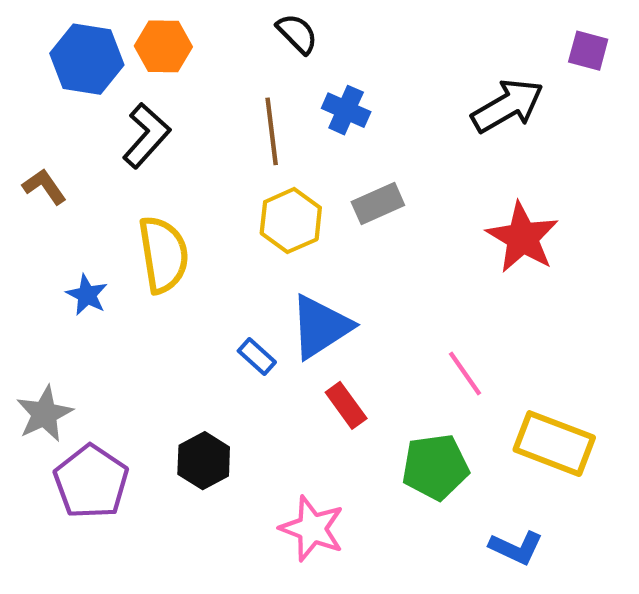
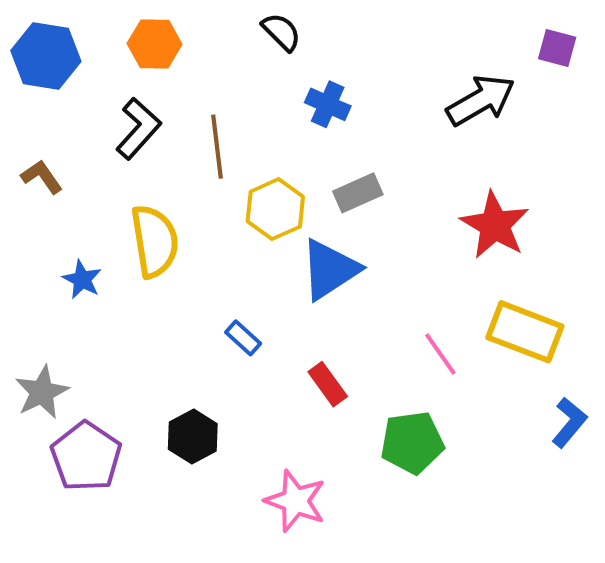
blue hexagon: (87, 59) -> (46, 56), moved
brown line: (272, 131) -> (217, 147), moved
blue triangle: (321, 327) -> (330, 269), moved
yellow rectangle: (554, 444) -> (525, 332), moved
blue L-shape: (516, 548) -> (569, 422), moved, turned -75

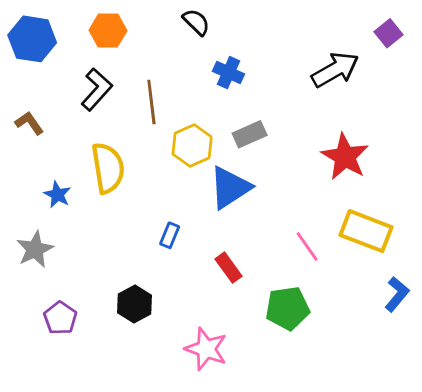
purple square: (557, 48) -> (388, 33), turned 36
blue rectangle: (243, 338) -> (170, 235), turned 70
gray star: (42, 392) -> (35, 249), moved
purple pentagon: (86, 457) -> (60, 318), size x0.7

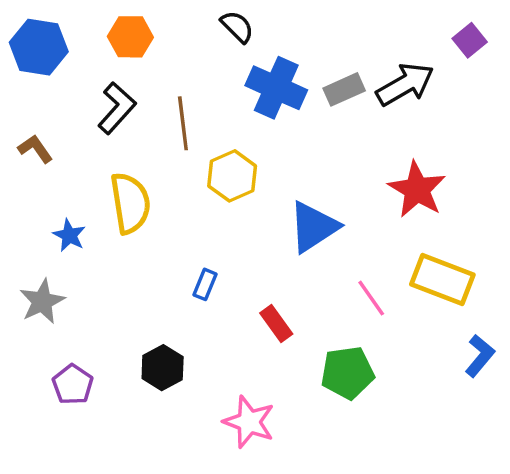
blue cross: (229, 73) -> (276, 88), size x1.6
gray rectangle: (250, 134) -> (344, 89), moved
blue triangle: (230, 188) -> (314, 227), moved

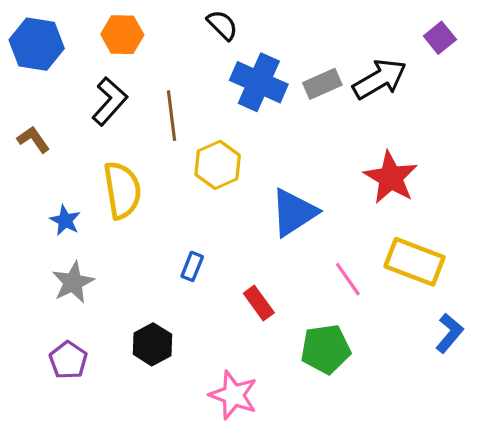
gray star: (42, 301) -> (73, 282), moved

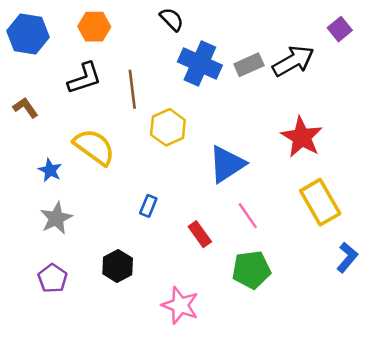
black L-shape: (110, 101) -> (84, 78), turned 30
yellow semicircle: (122, 190) -> (94, 147), turned -45
yellow rectangle: (414, 262) -> (320, 202), turned 39
pink line: (348, 279) -> (248, 216), moved

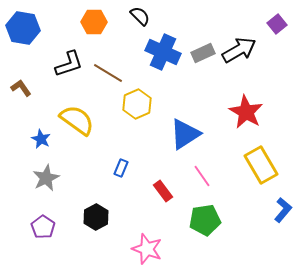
orange hexagon: (94, 27) -> (94, 22), moved
brown line: (132, 89) -> (108, 73), turned -52

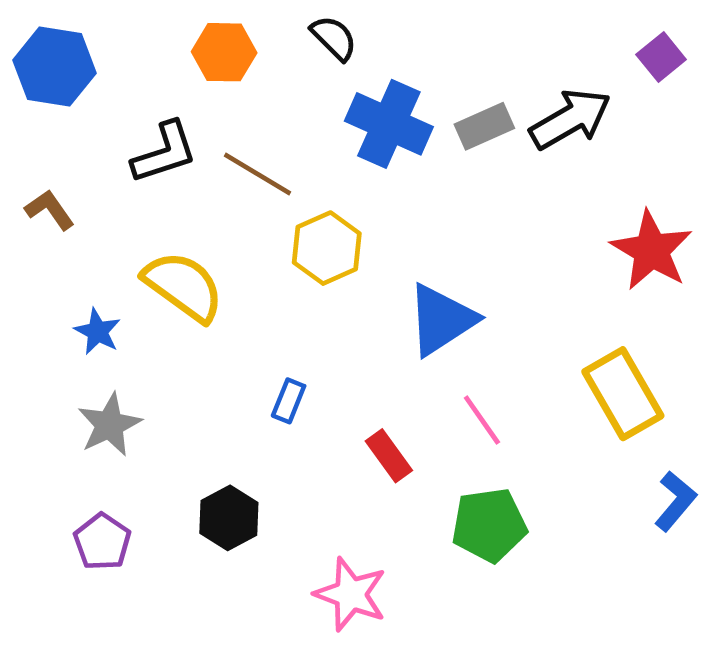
red star: (246, 112) -> (652, 250), moved

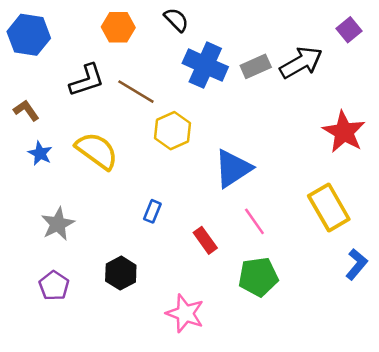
blue star: (98, 332) -> (40, 153), moved

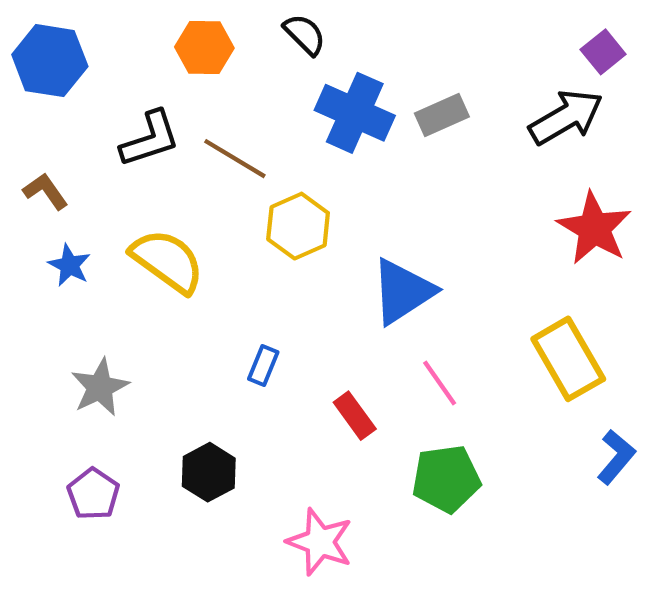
black arrow: (301, 63) -> (566, 117), moved

